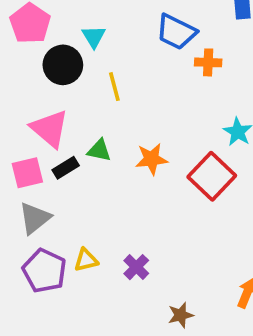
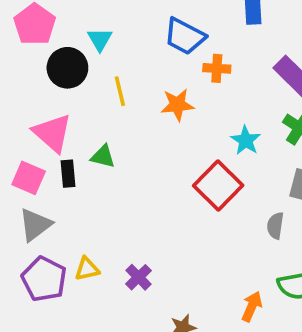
orange star: (151, 159) -> (177, 105), moved
black rectangle: (66, 168) -> (68, 174), turned -65
pink square: (27, 173) -> (29, 178), turned 36

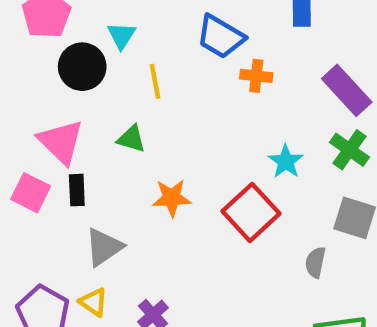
yellow line: (120, 91) -> (155, 81), moved
orange star: (177, 105) -> (172, 198), moved
green triangle: (103, 156) -> (131, 139), moved
gray triangle: (35, 225) -> (104, 247), moved
yellow triangle: (87, 269) -> (93, 302), turned 44

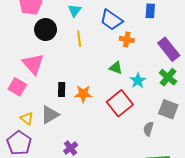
cyan triangle: (121, 35) -> (75, 11), moved
green triangle: (131, 139) -> (116, 68), moved
black rectangle: (77, 190) -> (62, 90), moved
yellow triangle: (93, 302) -> (27, 119), moved

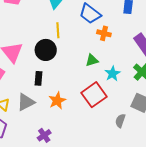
black circle: (46, 30) -> (46, 50), moved
green triangle: (116, 68) -> (92, 60), turned -40
orange star: (83, 94) -> (57, 101), moved, turned -30

